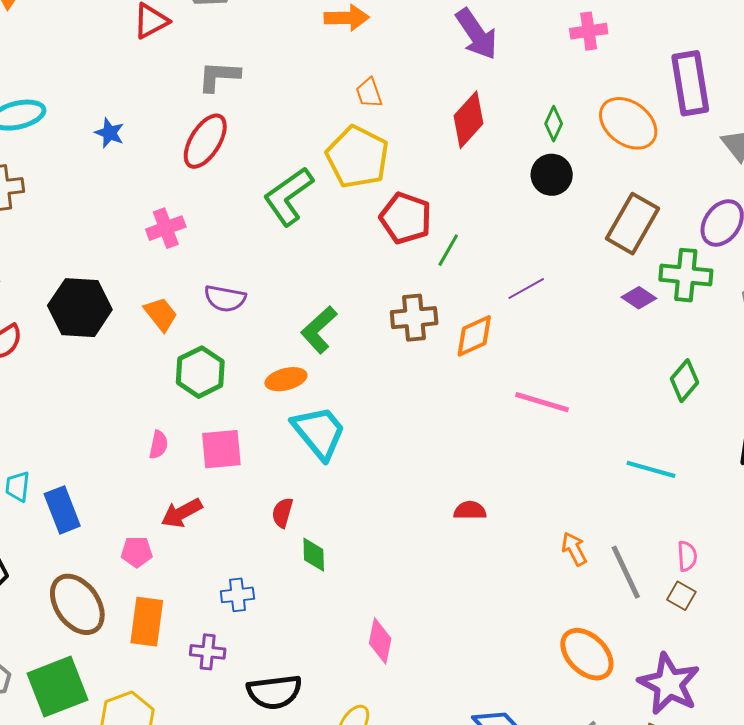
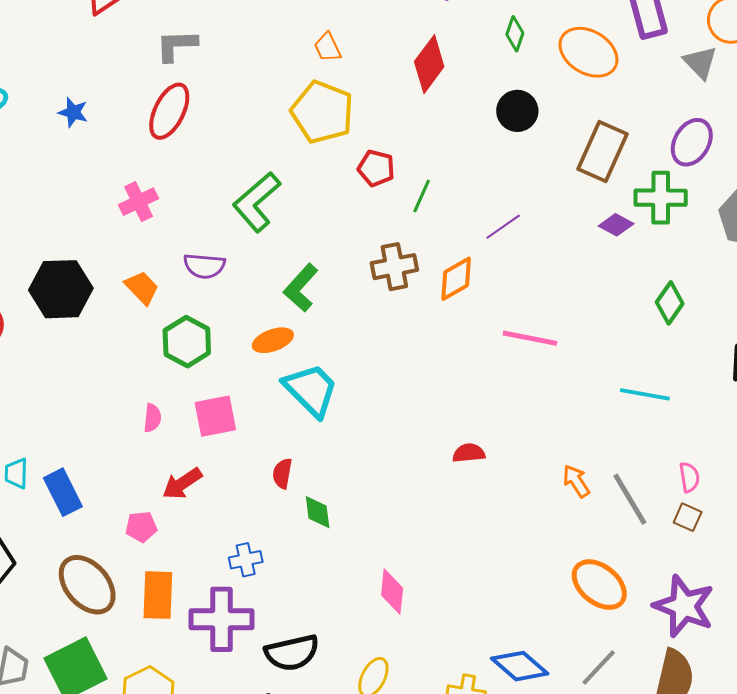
green diamond: (554, 124) -> (515, 34), moved
green L-shape: (288, 196) -> (257, 202), moved
red pentagon: (406, 218) -> (376, 168), size x0.7
purple cross: (208, 652) -> (222, 619), size x1.8

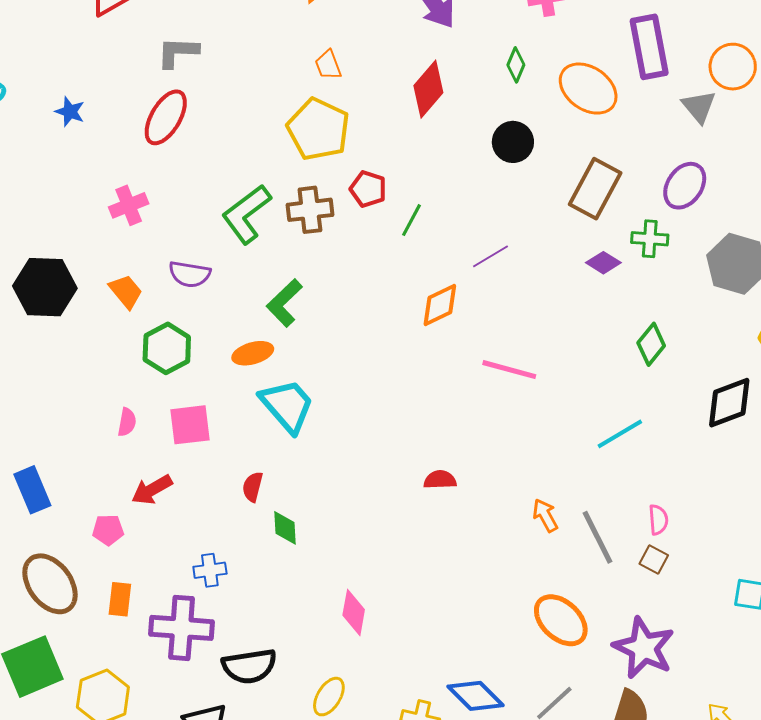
green cross: (661, 198) -> (650, 239), size x0.7
brown cross: (394, 267) -> (310, 210), moved
cyan line: (645, 394) -> (620, 434), turned -45
orange rectangle: (158, 595) -> (120, 599), size x0.7

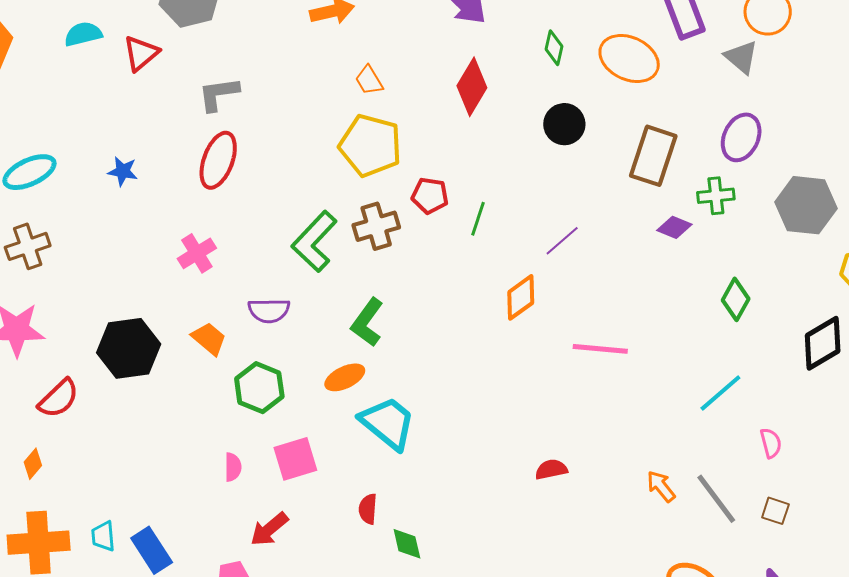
pink semicircle: (658, 520) -> (771, 443), moved

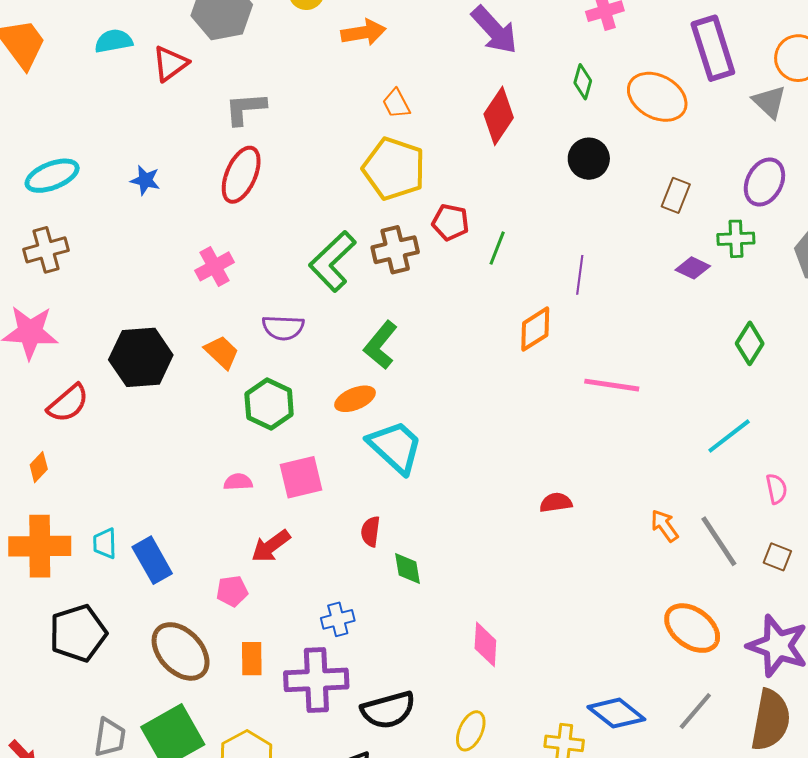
brown rectangle: (653, 156) -> (676, 195), size x0.6
purple line: (562, 241) -> (580, 275), turned -45
pink semicircle: (233, 467) -> (238, 482), turned -96

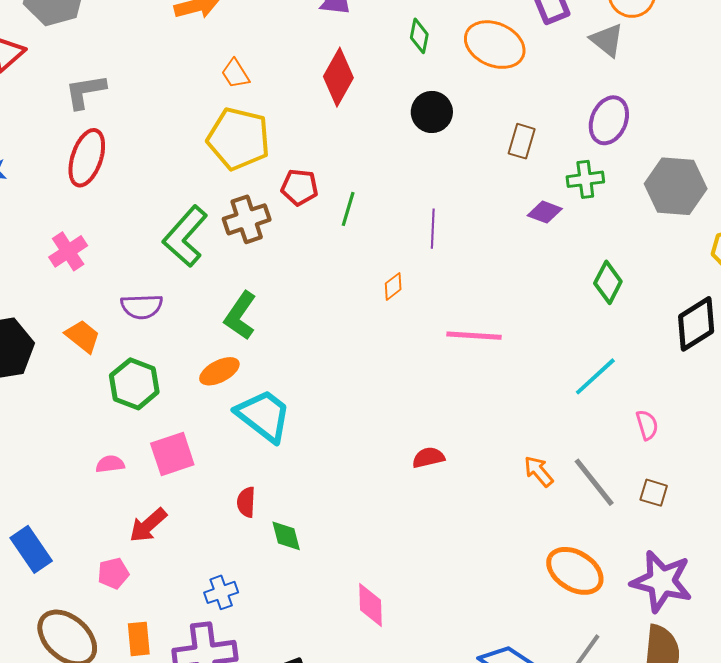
orange diamond: (535, 329) -> (393, 286), size x0.6

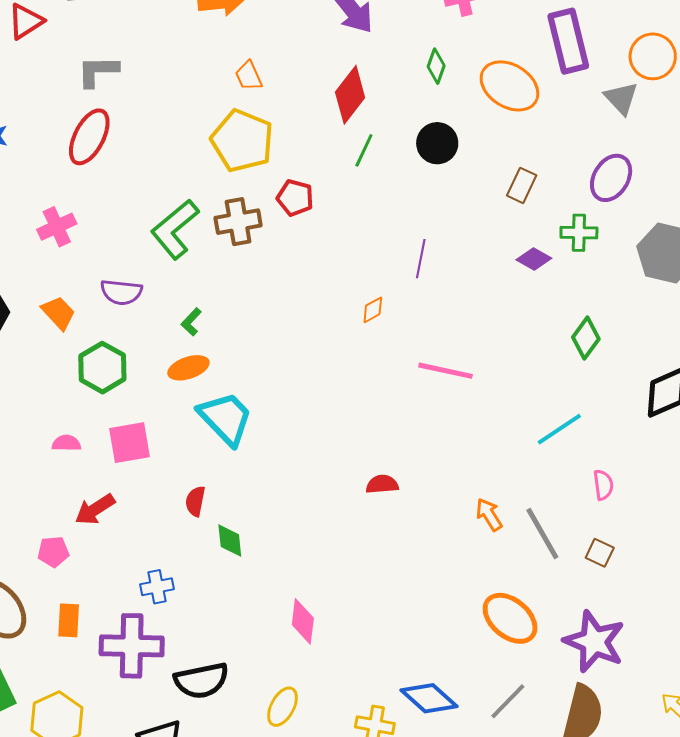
green line: (348, 209) -> (364, 150), moved
green L-shape: (240, 316) -> (191, 322), moved, size x0.6

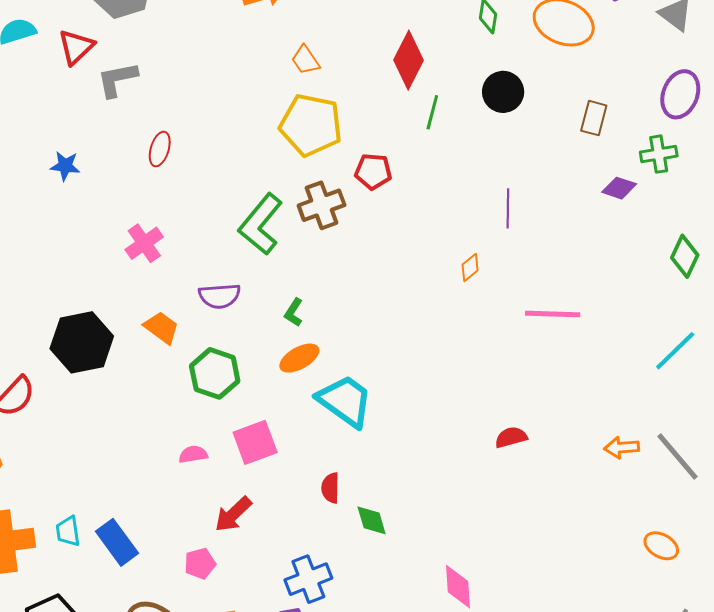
gray L-shape: (98, 71) -> (117, 79), moved
red ellipse: (89, 137) -> (160, 149), size x0.6
orange arrow: (489, 514) -> (622, 447), turned -52
blue cross: (157, 587) -> (308, 579), size x1.4
orange ellipse: (510, 618) -> (661, 546), size x0.6

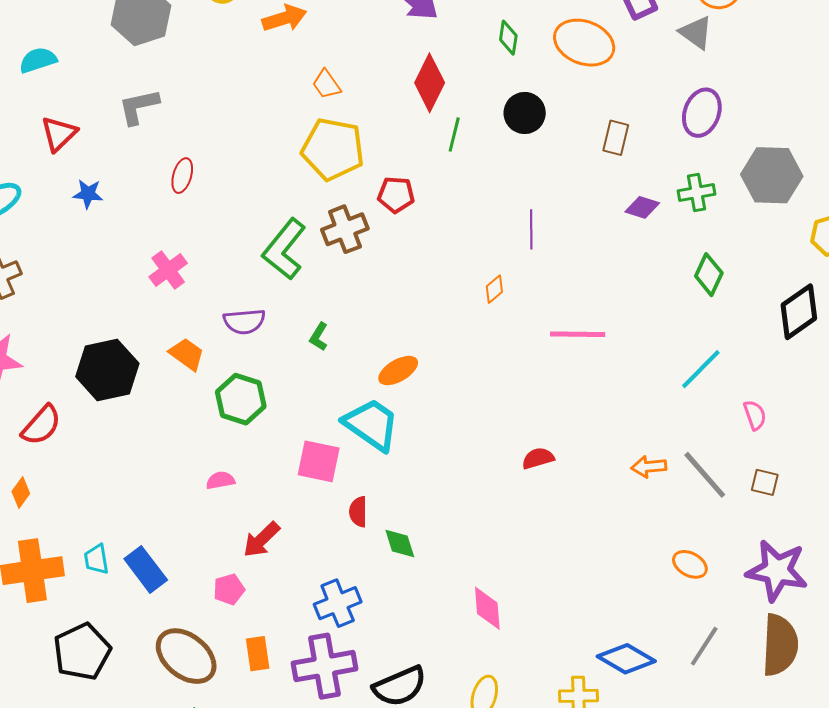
red triangle: (76, 47) -> (59, 134), moved
green cross: (659, 154) -> (697, 193), moved
orange ellipse: (299, 358) -> (398, 371), moved
pink square: (255, 442) -> (319, 461), moved, turned 33

